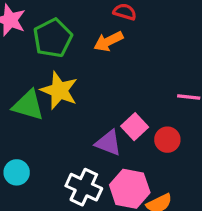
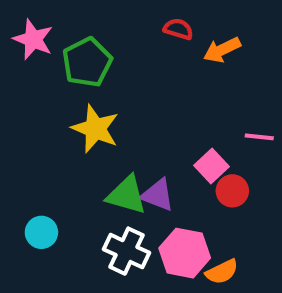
orange arrow: (108, 41) -> (222, 50), moved
green triangle: (28, 105) -> (126, 195), moved
pink square: (135, 127) -> (212, 166), moved

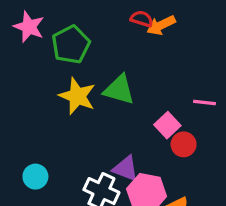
orange arrow: (222, 50) -> (161, 25), moved
green triangle: (126, 195) -> (119, 90), moved
purple triangle: (158, 195) -> (126, 169), moved

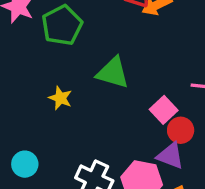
yellow star: (77, 96) -> (60, 98), moved, size x0.6
purple triangle: (126, 169) -> (170, 156), moved

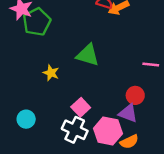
green pentagon: (62, 25) -> (37, 22), moved
pink square: (164, 110) -> (81, 107), moved

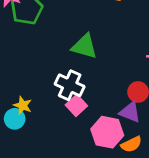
yellow star: (51, 73) -> (23, 105), moved
white cross: (75, 130) -> (70, 85), moved

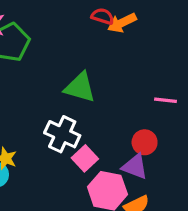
pink square: (76, 105) -> (85, 158), moved

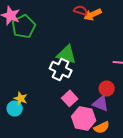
white cross: (62, 134) -> (61, 69), moved

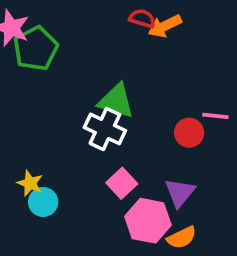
red circle: (107, 88) -> (189, 133), moved
purple triangle: (101, 103) -> (180, 193), turned 48
cyan circle: (15, 108) -> (43, 202), moved

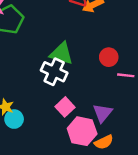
pink line: (215, 116) -> (126, 75), moved
red circle: (189, 133) -> (109, 57), moved

